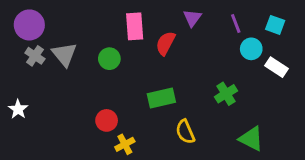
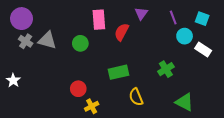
gray triangle: (64, 54) -> (47, 40), turned -36

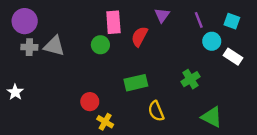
gray cross: (26, 41) -> (29, 47), turned -32
green circle: (80, 43) -> (100, 45), moved
yellow cross: (92, 106) -> (105, 122), turned -32

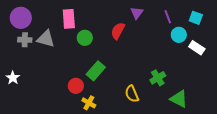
pink rectangle: (113, 22) -> (69, 19), moved
green cross: (190, 79) -> (158, 78), moved
green rectangle: (136, 83) -> (96, 71), moved, turned -36

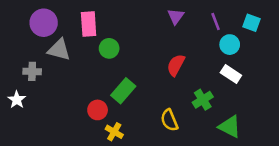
purple circle: (21, 18) -> (44, 23), moved
red semicircle: (118, 31) -> (176, 65), moved
gray cross: (25, 40) -> (32, 71), moved
white rectangle: (197, 48) -> (231, 74), moved

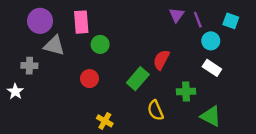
purple triangle: (176, 16) -> (177, 15), moved
green rectangle: (123, 91) -> (138, 79), moved
green cross: (203, 100) -> (186, 92), turned 30
red circle: (98, 110) -> (89, 79), moved

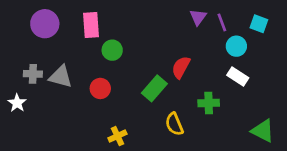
gray triangle: (54, 46) -> (61, 77), moved
green triangle: (211, 116) -> (263, 131), moved
yellow cross: (105, 121) -> (117, 136), turned 35

